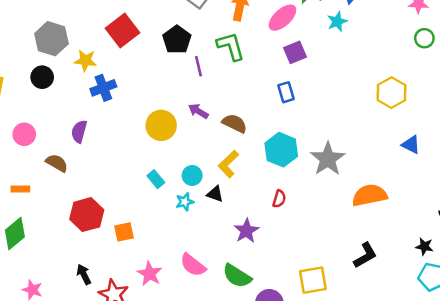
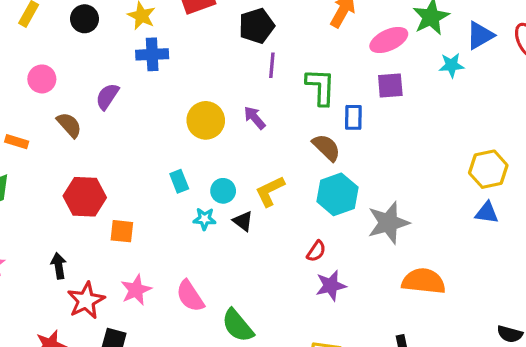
green L-shape: (231, 46) -> (321, 87), moved
blue rectangle: (286, 92) -> (353, 117), moved
brown semicircle: (235, 123) -> (326, 147), moved
blue triangle: (411, 145) -> (487, 213), moved, turned -36
purple star: (246, 231) -> (331, 286), moved

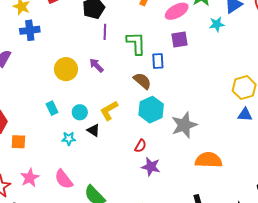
cyan star: (204, 219) -> (69, 139), moved
purple star: (331, 286) -> (151, 167), turned 30

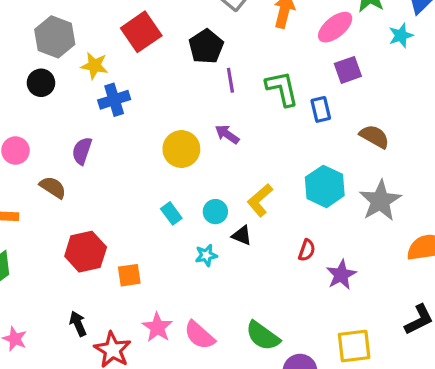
brown semicircle: (142, 81) -> (374, 137), moved
red semicircle: (140, 146) -> (307, 250), moved
purple star: (151, 167) -> (341, 275), turned -30
pink semicircle: (64, 179) -> (199, 335), moved

